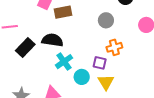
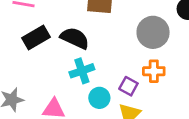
gray circle: (106, 20) -> (153, 32), size x1.5

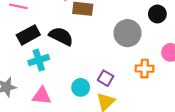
cyan cross: (82, 71) -> (39, 60), moved
orange cross: (154, 71) -> (145, 69), moved

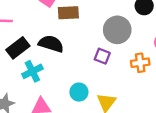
purple square: (106, 78) -> (102, 56), moved

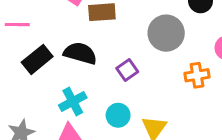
purple square: (102, 56) -> (127, 70), moved, turned 35
cyan cross: (32, 71) -> (73, 101), moved

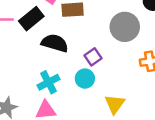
black rectangle: (37, 59) -> (31, 19), moved
cyan circle: (118, 115) -> (85, 79), moved

